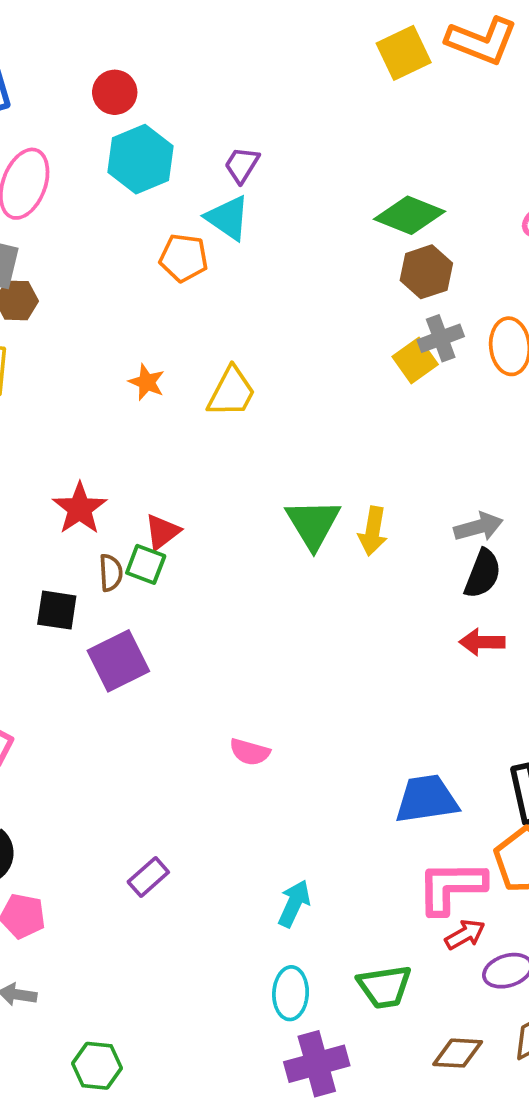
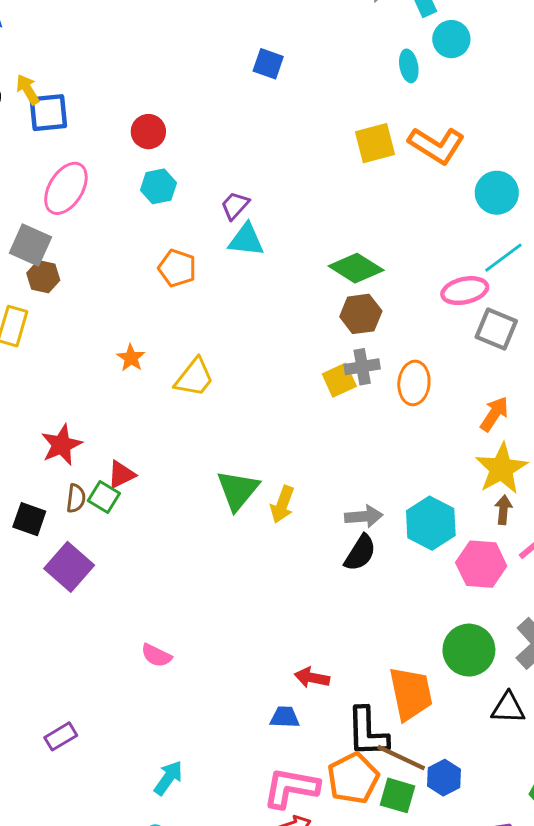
cyan hexagon: (140, 159) -> (158, 186), size x0.7
cyan triangle: (228, 218) -> (246, 240), moved, turned -39
red arrow: (482, 642) -> (312, 678), moved
purple square: (118, 661) -> (69, 567), turned -33
blue trapezoid: (427, 799) -> (285, 717), size x0.6

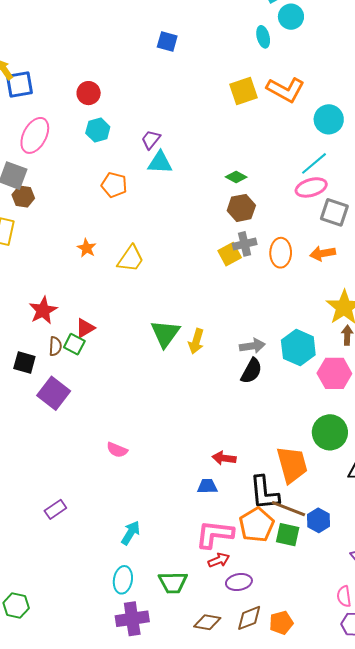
cyan line: (503, 258) -> (314, 163), moved
green diamond: (356, 268) -> (236, 177), size x0.6
orange arrow: (494, 414) -> (323, 253), moved, turned -130

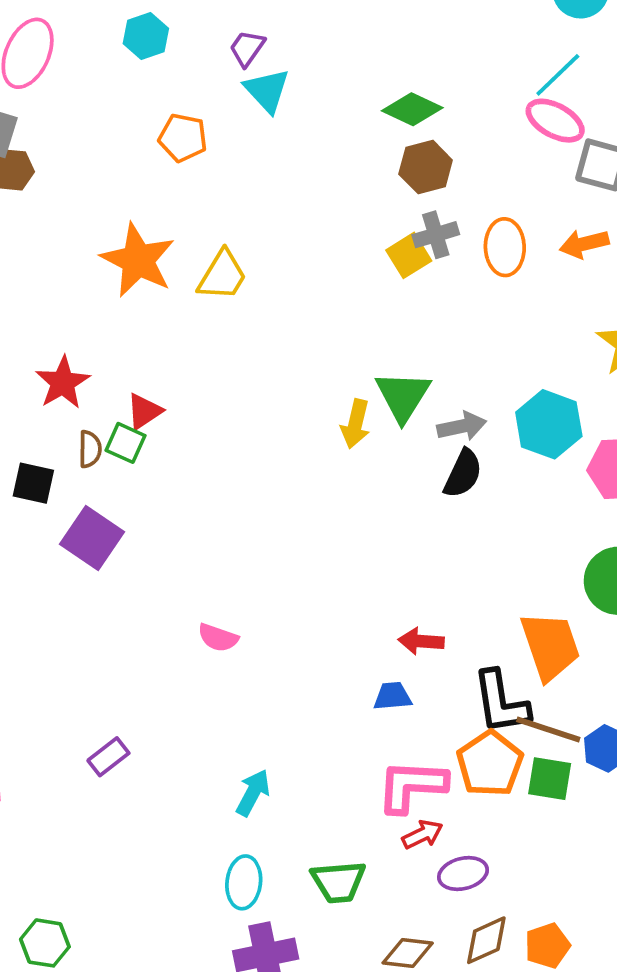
cyan triangle: (160, 163) -> (267, 90), turned 48
green diamond: (236, 177) -> (412, 109), size x1.4
pink ellipse: (311, 187) -> (555, 121), turned 48
orange star: (87, 248) -> (138, 260), size x2.0
green triangle: (165, 334) -> (403, 396), moved

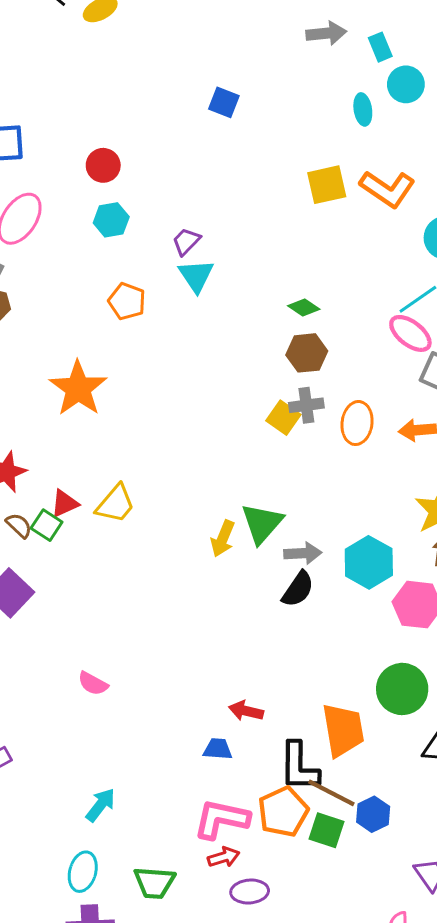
green diamond: (412, 109) -> (304, 308), size x0.7
yellow square: (409, 255) -> (283, 418), turned -32
yellow trapezoid: (222, 275) -> (115, 504), moved
brown semicircle: (90, 449) -> (19, 525), turned -56

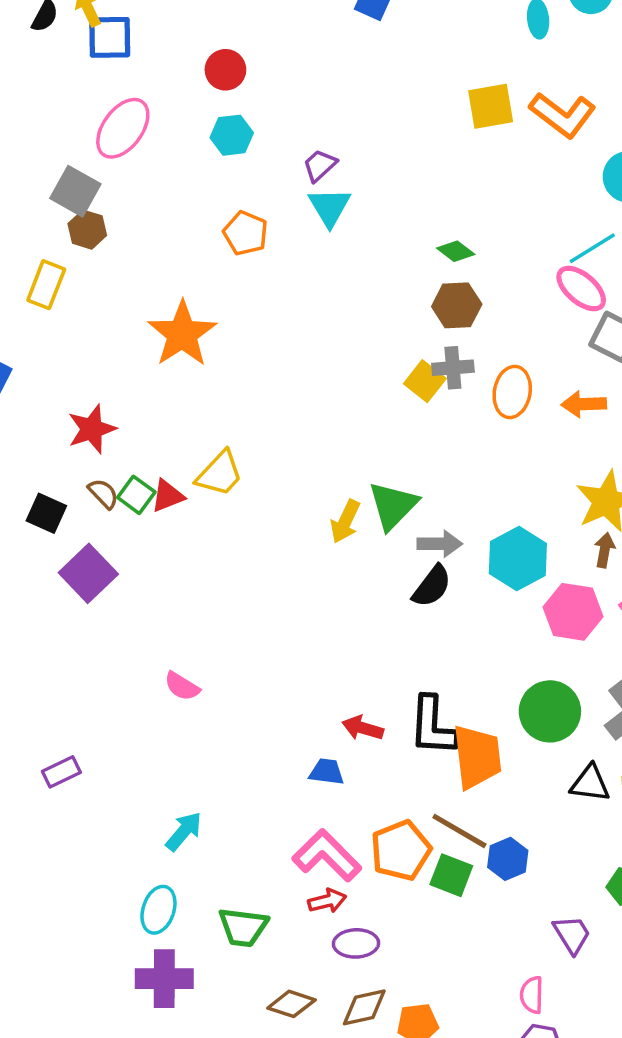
red triangle: (65, 504) -> (168, 496), moved
black L-shape: (299, 767) -> (433, 726), moved
pink L-shape: (221, 819) -> (327, 855), turned 30

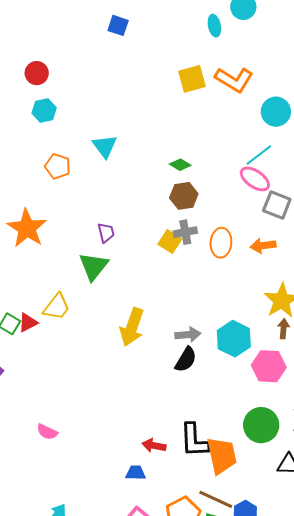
purple trapezoid: (320, 165) -> (106, 233), moved, turned 125
green triangle: (393, 506) -> (93, 266), moved
yellow arrow: (345, 521) -> (132, 327), size x1.5

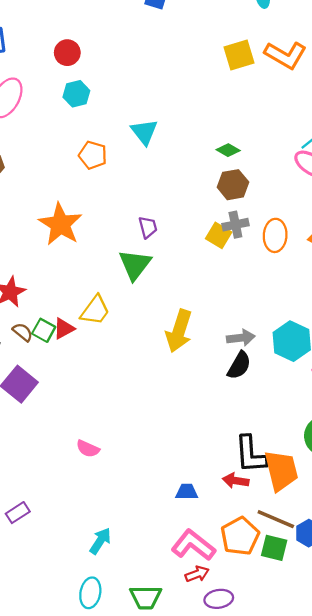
red arrow: (154, 446) -> (236, 481), moved

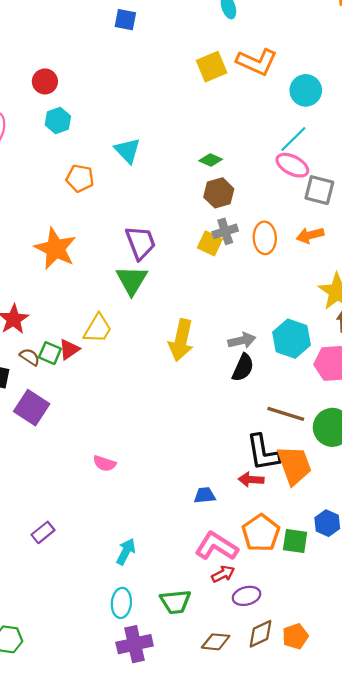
purple trapezoid: (148, 227) -> (141, 243), size x1.6
brown line: (276, 519) -> (286, 414), moved

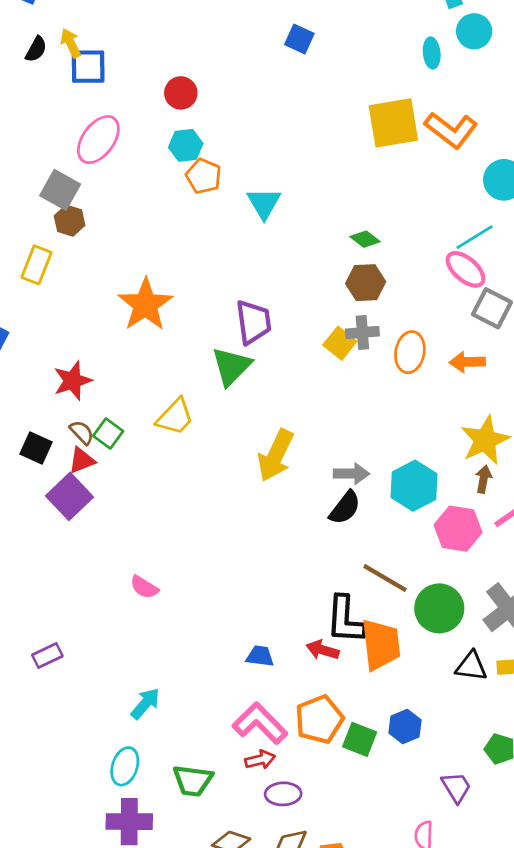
yellow square: (212, 67) -> (393, 123), size x1.4
orange pentagon: (80, 178) -> (204, 176), moved
red triangle: (69, 349) -> (82, 460), moved

